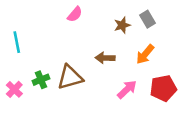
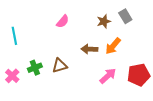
pink semicircle: (75, 14) -> (63, 21), moved
orange arrow: (145, 54) -> (113, 46), moved
brown triangle: (70, 77) -> (60, 66), size x0.7

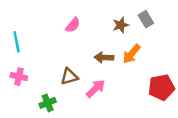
green cross: (35, 68) -> (48, 103), moved
pink cross: (12, 76) -> (19, 77), moved, turned -32
pink arrow: (108, 76) -> (96, 89), moved

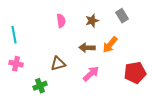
pink semicircle: (73, 25) -> (61, 21), turned -48
brown star: (121, 25) -> (92, 21), moved
pink arrow: (96, 89) -> (91, 74), moved

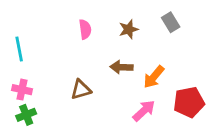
orange arrow: (110, 45) -> (154, 77), moved
pink arrow: (91, 74) -> (144, 111), moved
green cross: (40, 86) -> (26, 115), moved

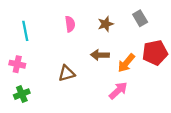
cyan line: (19, 49) -> (25, 31), moved
pink cross: (22, 90) -> (17, 64), moved
red pentagon: (189, 102) -> (155, 53), moved

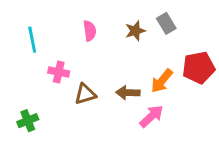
gray rectangle: (140, 18) -> (166, 23), moved
brown arrow: (100, 55) -> (128, 93), moved
pink cross: (17, 64) -> (59, 72), moved

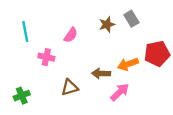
pink semicircle: (90, 31) -> (71, 35), moved, turned 42
orange arrow: (162, 81) -> (128, 64), turned 30
brown triangle: (85, 94) -> (70, 87), moved

